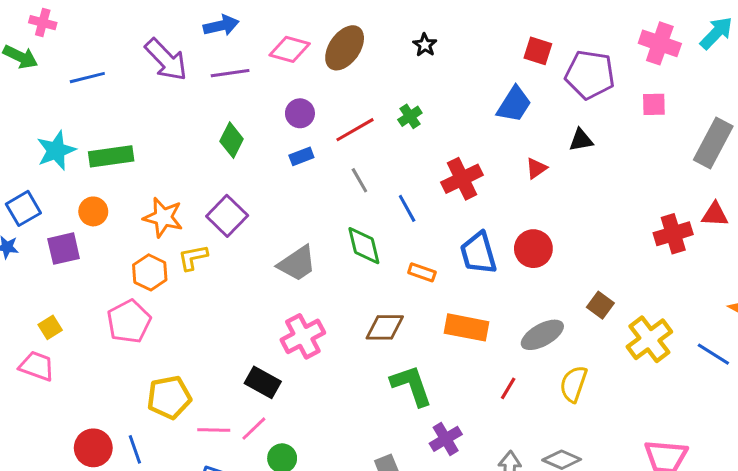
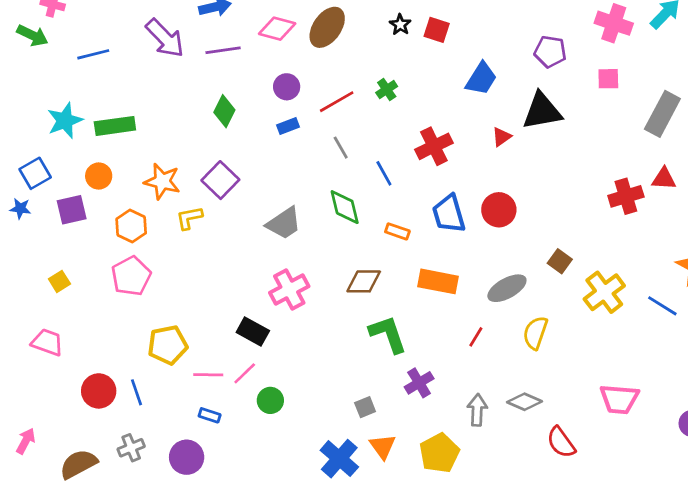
red square: (538, 51) -> (437, 30), moved
purple pentagon: (590, 75) -> (550, 52), size x0.7
black triangle: (581, 140) -> (542, 111), size x1.8
orange hexagon: (150, 272) -> (131, 226), moved
pink trapezoid: (37, 366) -> (47, 342), moved

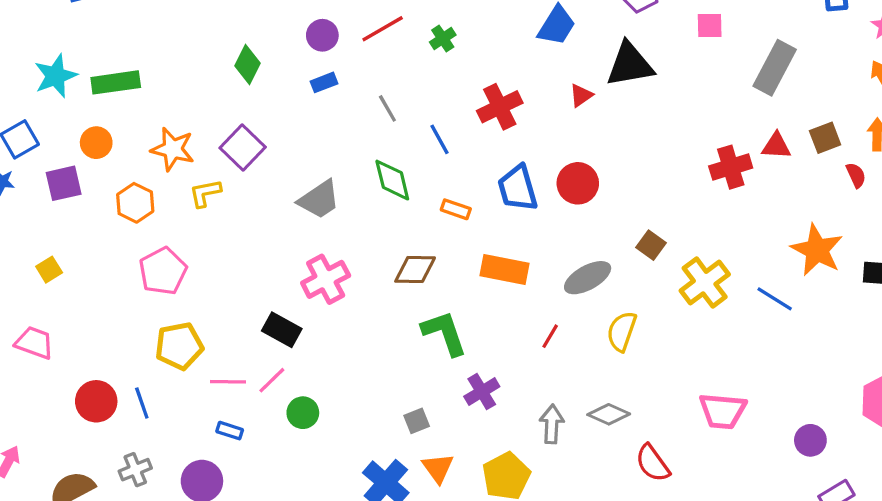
red line: (337, 102) -> (383, 29), moved
pink pentagon: (131, 276) -> (163, 271), moved

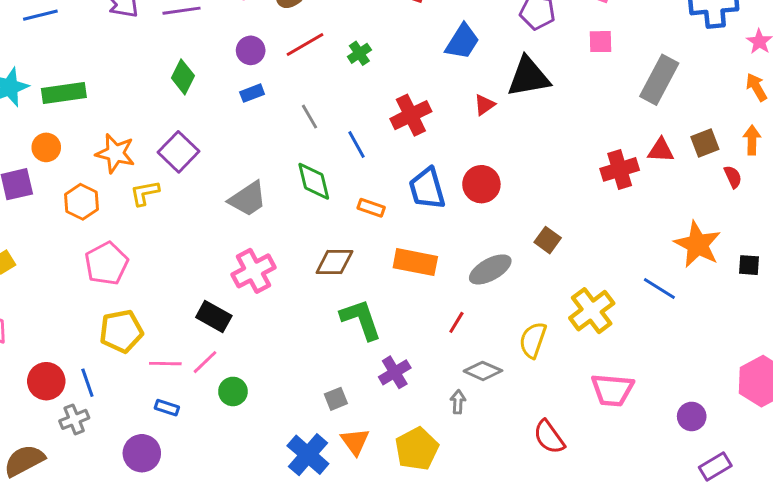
yellow cross: (705, 283) -> (592, 311), moved
yellow semicircle: (622, 331) -> (533, 340), moved
gray diamond: (609, 414) -> (483, 371), moved
gray arrow: (552, 424) -> (458, 402), size x0.7
gray cross: (135, 470) -> (74, 419), moved

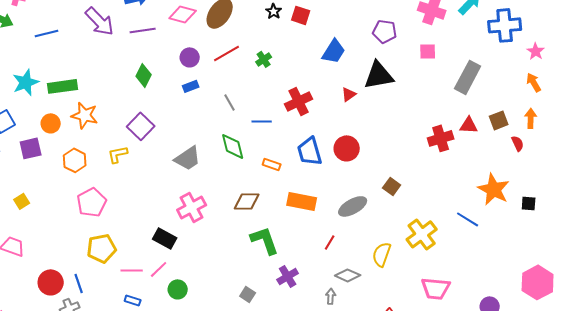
blue line: (356, 144) -> (262, 121), turned -60
orange star: (115, 153) -> (85, 115), moved
gray square: (336, 399) -> (248, 294), turned -35

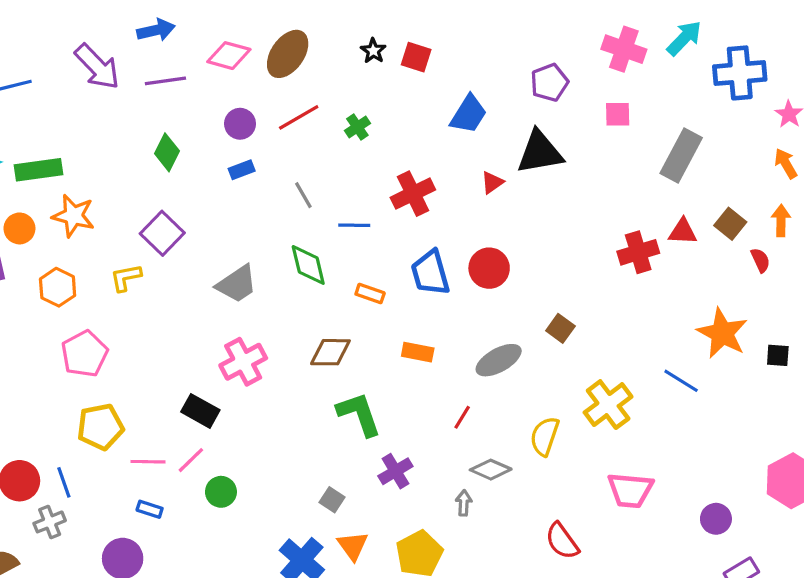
purple pentagon: (385, 31) -> (549, 83), turned -30
brown square: (499, 120) -> (730, 224), turned -30
orange rectangle: (302, 201) -> (418, 352), size x0.7

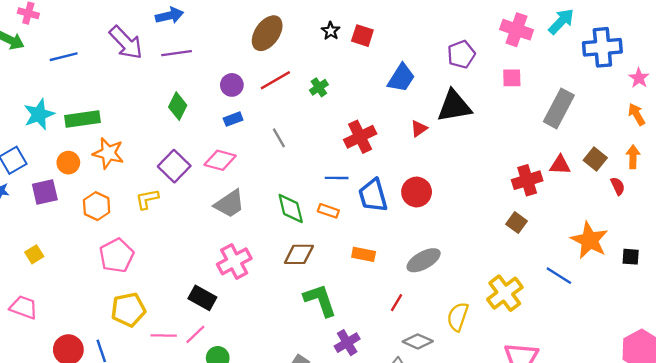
pink diamond: (229, 56) -> (220, 160), moved
blue line: (354, 225) -> (337, 178), moved
green diamond: (308, 265) -> (291, 208), moved
brown square: (560, 328) -> (517, 223), moved

